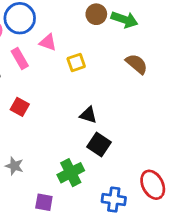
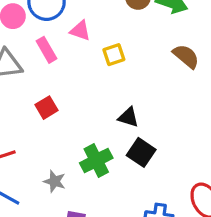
red square: (20, 107) -> (47, 108), turned 30
gray star: (14, 166) -> (55, 181), moved
green cross: (71, 173) -> (96, 160), moved

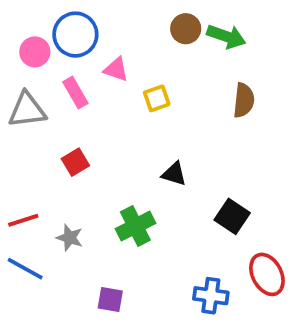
brown semicircle: (186, 56) -> (244, 100), turned 56
black square: (141, 152) -> (232, 216), moved
gray star: (55, 181) -> (70, 238), moved

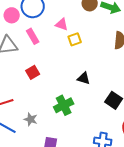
pink triangle: (116, 69) -> (62, 24), moved
gray star: (70, 238) -> (31, 119), moved

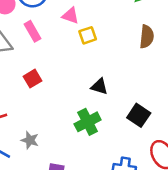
green cross: (64, 105) -> (88, 122), moved

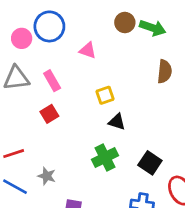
pink rectangle: (32, 31) -> (52, 81), moved
yellow square: (88, 35) -> (105, 95), moved
black square: (139, 115) -> (150, 163), moved

